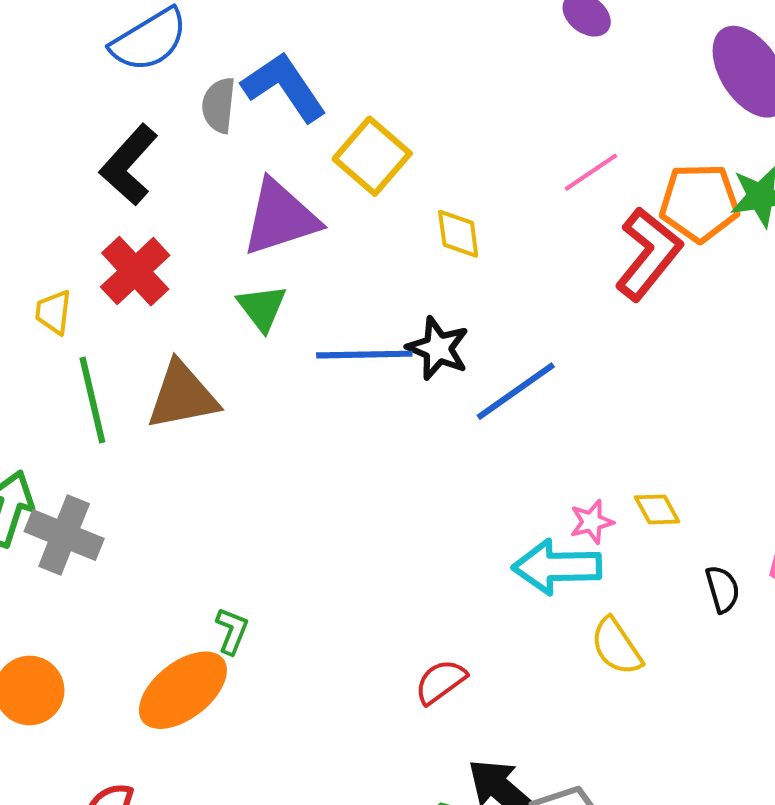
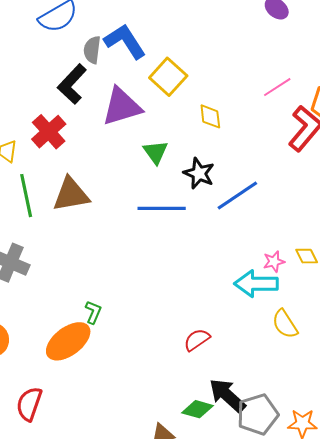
black L-shape: (129, 165) -> (72, 84), moved
green triangle: (262, 308) -> (155, 152), moved
blue line: (364, 355) -> (162, 208), moved

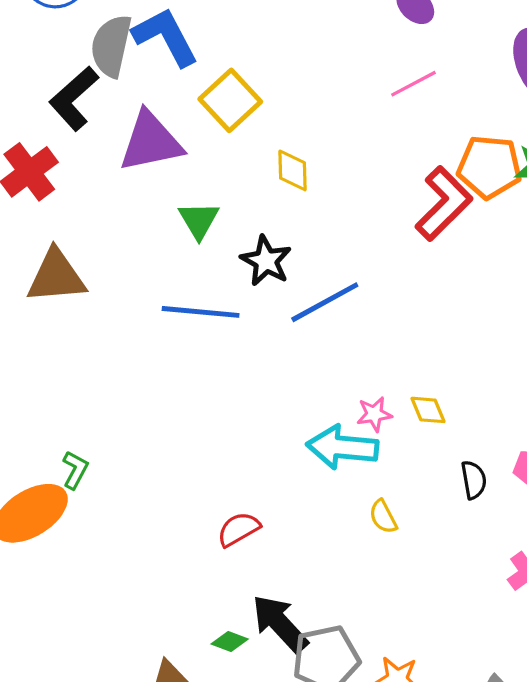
gray semicircle: (92, 50) -> (111, 46), size x1.4
pink line: (277, 87) -> (413, 84), moved
yellow semicircle: (285, 324) -> (383, 517), size x0.7
green diamond: (198, 409) -> (230, 642), size x0.7

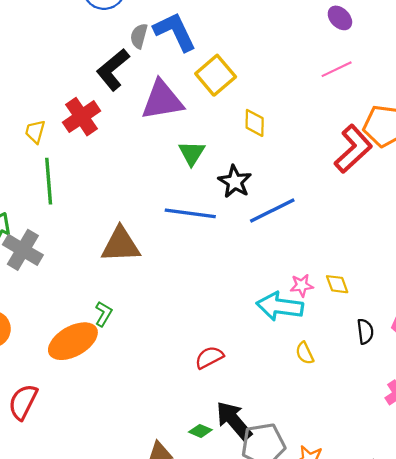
gray semicircle: (111, 46) -> (139, 36), size x0.6
brown triangle: (56, 276) -> (121, 245), moved

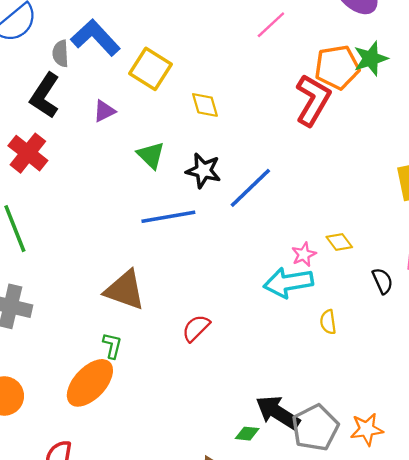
purple triangle: (162, 100) -> (104, 111), size x0.5
brown triangle: (121, 245) -> (125, 290), moved, turned 39
yellow semicircle: (305, 353) -> (328, 322), turned 35
red semicircle: (209, 357) -> (196, 328), moved

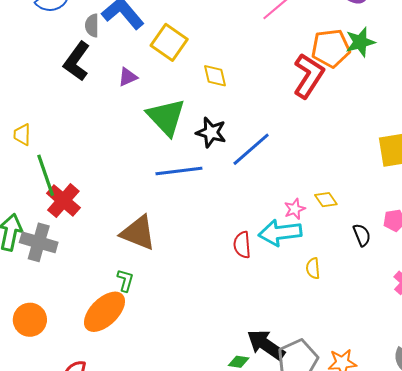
red cross: (28, 153) -> (63, 201), moved
green triangle: (151, 155) -> (166, 117), size x1.6
red semicircle: (196, 328) -> (242, 245), moved, turned -52

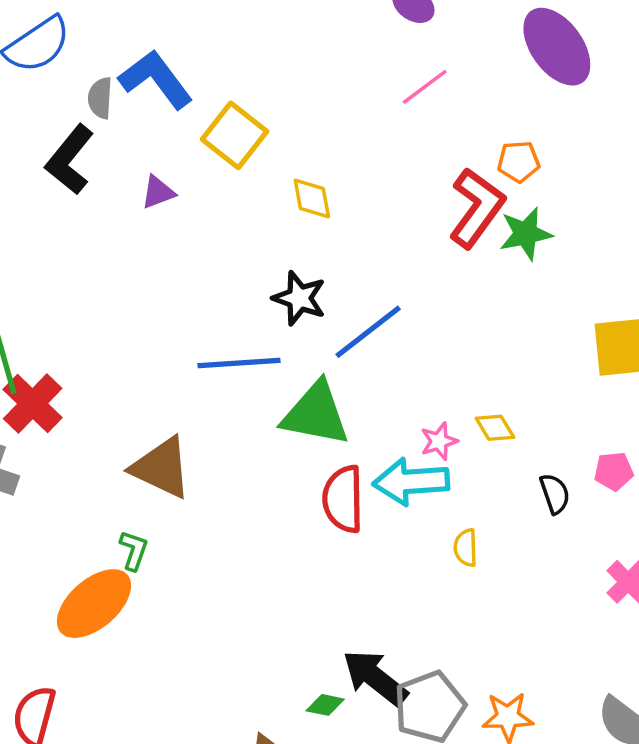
green star: (360, 42) -> (526, 234), moved
orange pentagon: (331, 48) -> (519, 162), size x0.6
green triangle: (166, 117) -> (316, 414), moved, turned -39
red semicircle: (242, 245) -> (343, 499), size x1.4

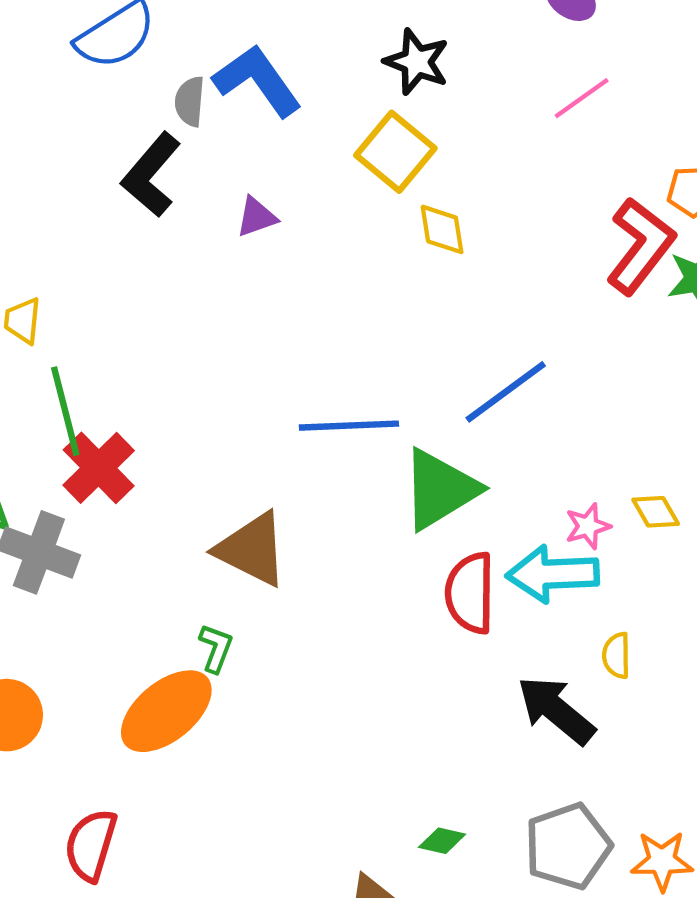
yellow square: (235, 135) -> (395, 152), moved
black star: (299, 298) -> (417, 62), moved
green triangle: (316, 414) -> (440, 489), turned -44
black arrow: (375, 678) -> (556, 710), moved

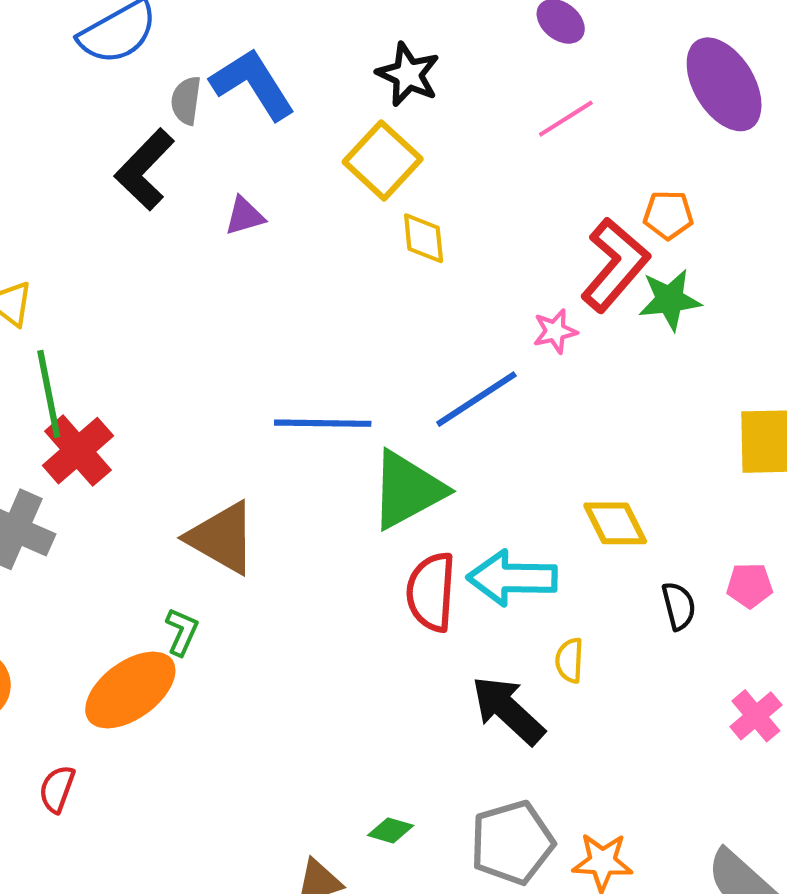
yellow diamond: (656, 512) -> (615, 523), size x1.4
pink star: (588, 526) -> (555, 331), moved
red semicircle: (91, 845) -> (57, 789), moved, size x0.7

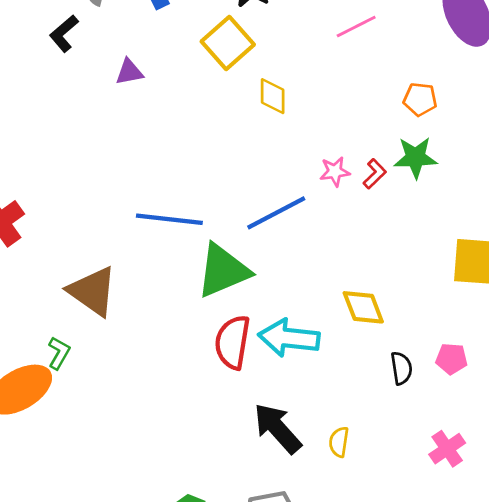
black L-shape: (145, 170) -> (64, 34), size x0.7
yellow diamond: (424, 238) -> (273, 96), moved
red L-shape: (615, 265) -> (375, 174), moved, size x0.5
yellow semicircle: (570, 660) -> (339, 442), moved

